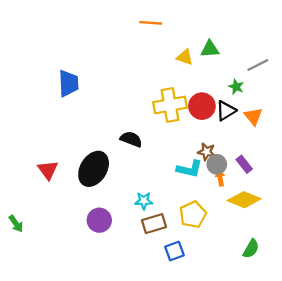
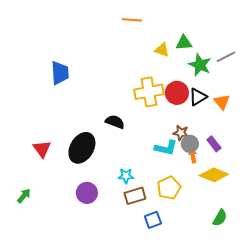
green star: (236, 87) -> (200, 65), moved, size x1.6
green arrow: (16, 224) -> (24, 196), moved, turned -105

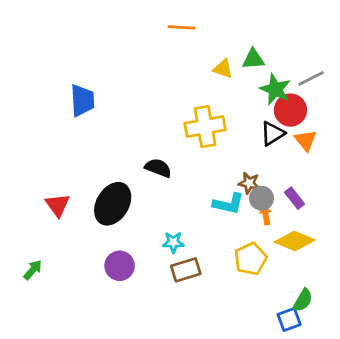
red circle: (177, 93) -> (290, 110), moved
yellow pentagon: (169, 188) -> (250, 259), moved
blue square: (153, 220) -> (289, 319), moved

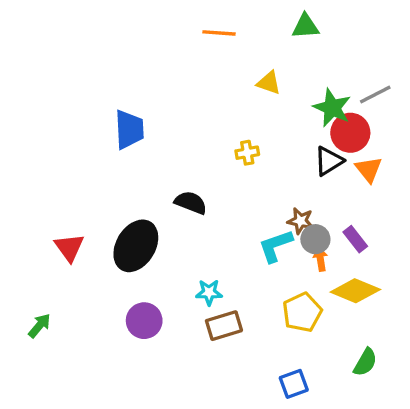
green triangle: (253, 59) -> (305, 26), moved
blue trapezoid: (82, 100) -> (129, 129), moved
yellow cross: (205, 127) -> (247, 153), size x0.5
cyan L-shape: (228, 204) -> (276, 246), turned 148
blue square: (289, 319) -> (294, 384), moved

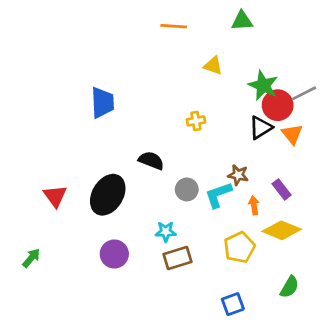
gray line: (375, 95) -> (304, 93), moved
gray circle: (315, 239) -> (187, 189), moved

